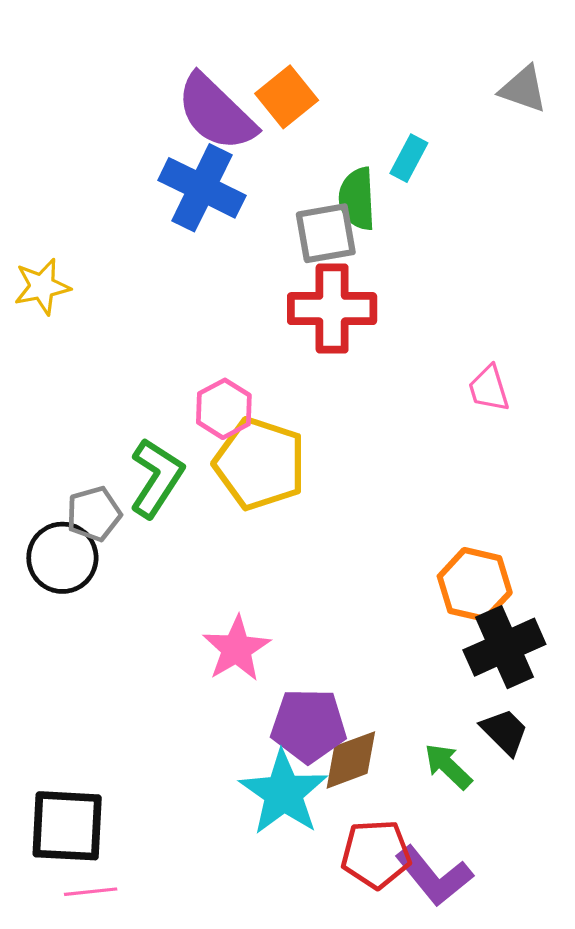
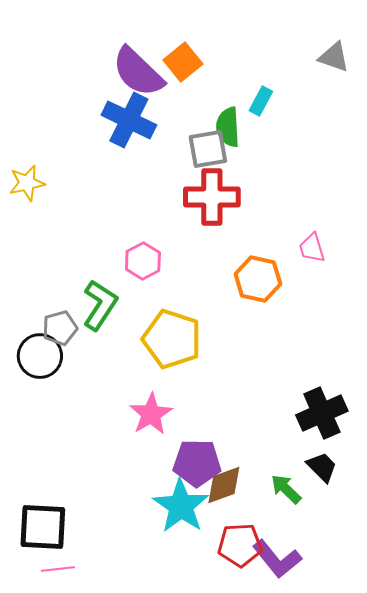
yellow pentagon: (260, 464) -> (172, 339), moved
orange hexagon: (475, 584) -> (258, 279), moved

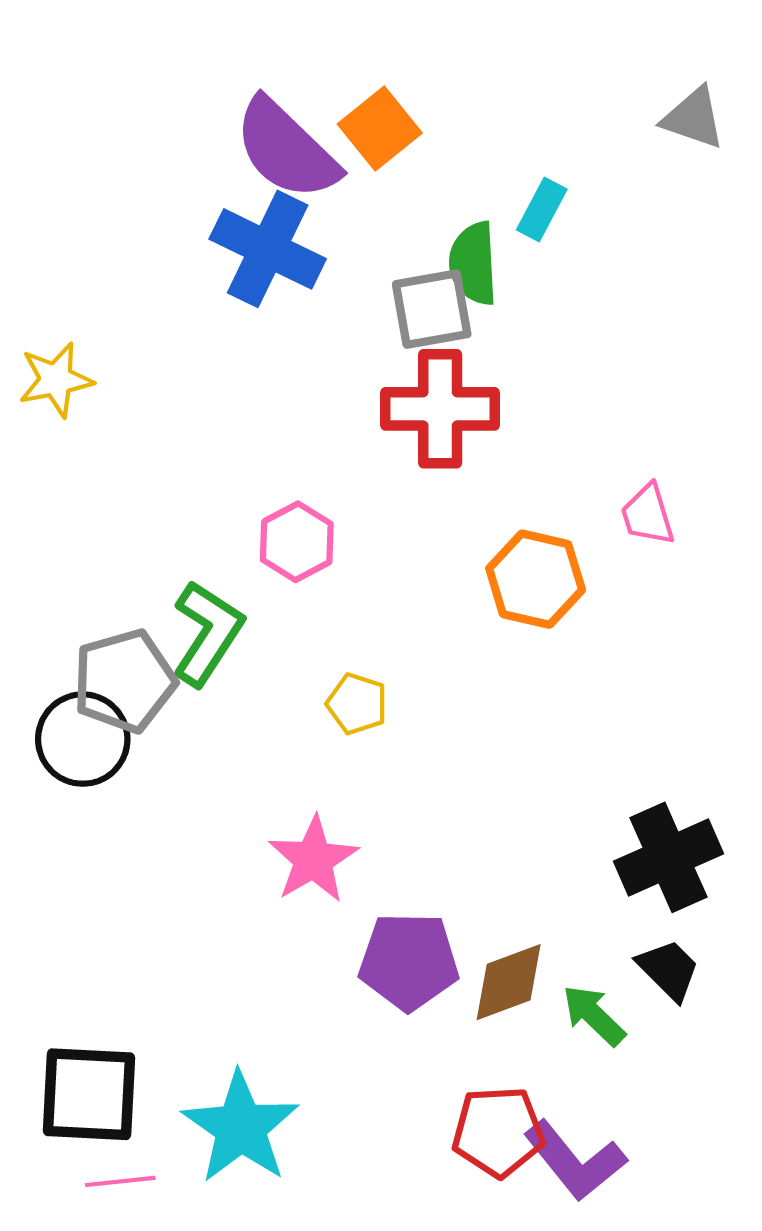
gray pentagon: (60, 328) -> (124, 681), size x1.4
yellow pentagon: (172, 339) -> (357, 704), size x0.5
brown diamond: (224, 485) -> (509, 982), moved
cyan star: (181, 506) -> (241, 1127), moved

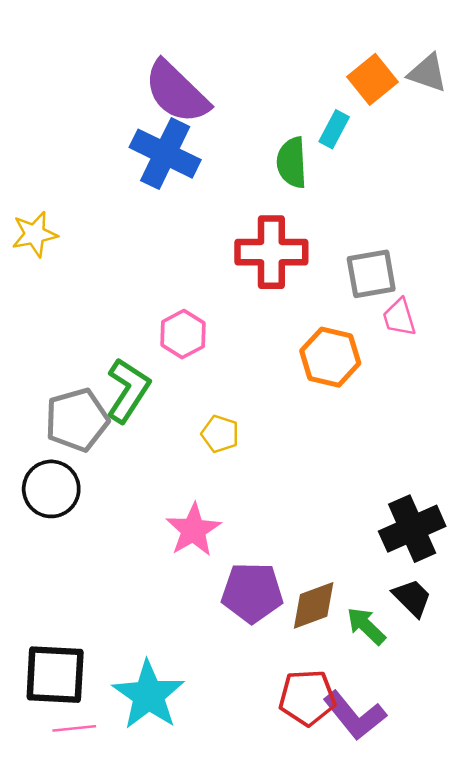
orange square: (380, 128) -> (373, 79), moved
gray square: (432, 309) -> (371, 274), moved
black circle: (83, 739) -> (51, 489), moved

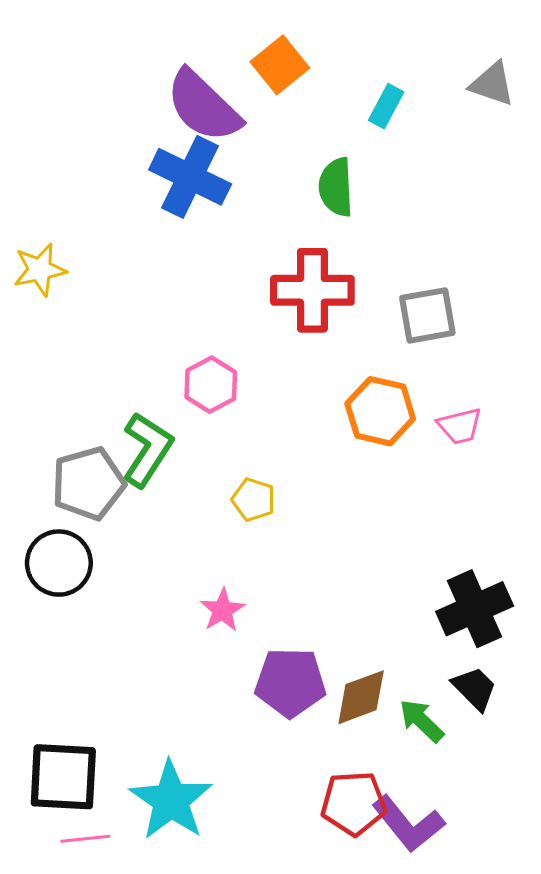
orange square: (373, 79) -> (280, 65), moved
cyan rectangle: (334, 129) -> (386, 106), moved
pink trapezoid: (399, 317) -> (460, 426), moved, turned -87
pink star: (193, 530) -> (222, 610), size x0.7

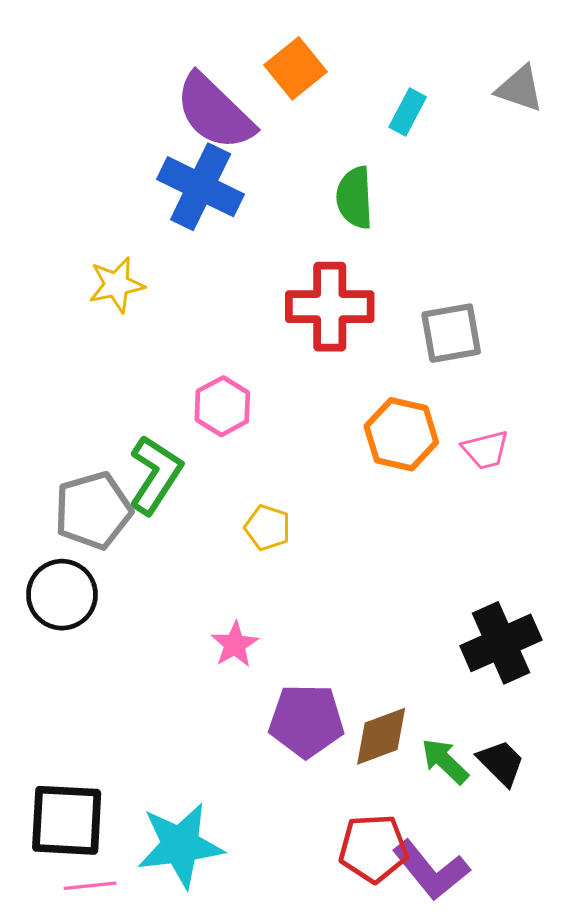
yellow star: (40, 270) -> (116, 285), moved
black trapezoid: (475, 688) -> (501, 763), moved
cyan star: (171, 800) -> (180, 845), turned 30

